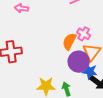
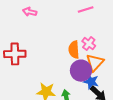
orange semicircle: (69, 41) -> (74, 50), turned -36

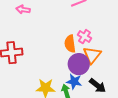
blue star: (91, 82) -> (74, 82), moved

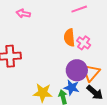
orange semicircle: (70, 44) -> (69, 38), moved
orange triangle: (92, 55) -> (91, 73), moved

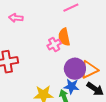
pink cross: (84, 43) -> (54, 44), moved, turned 32
orange triangle: (91, 73) -> (89, 70), turned 30

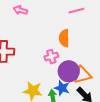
pink cross: (54, 44) -> (51, 57), moved

